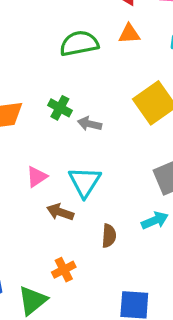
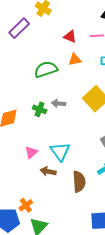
gray arrow: (90, 124) -> (59, 103), moved
brown semicircle: (109, 236) -> (79, 182), size x1.5
orange cross: (64, 270) -> (26, 205), moved

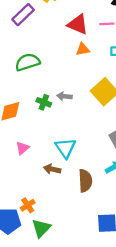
red triangle: (70, 37) -> (78, 24), size x1.5
green semicircle: (46, 69) -> (27, 62), moved
pink triangle: (31, 152) -> (22, 148), moved

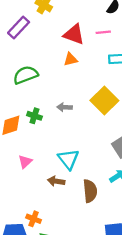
orange triangle: (83, 49) -> (71, 59), moved
green cross: (44, 102) -> (34, 116), moved
orange cross: (28, 205) -> (34, 219), turned -32

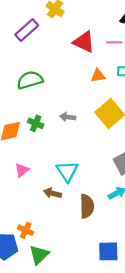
orange triangle: (71, 59) -> (98, 76), moved

